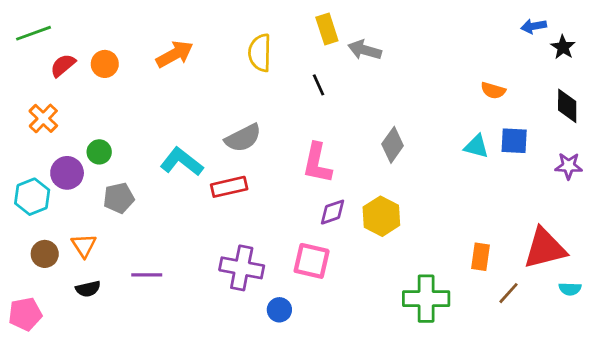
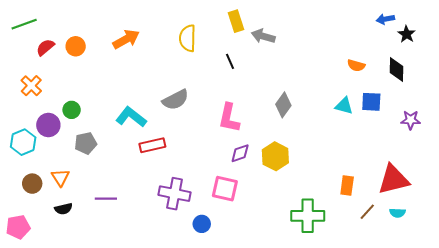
black diamond: (567, 106) -> (396, 70), moved
red rectangle: (229, 187) -> (152, 145), moved
cyan semicircle: (570, 289) -> (397, 213), moved

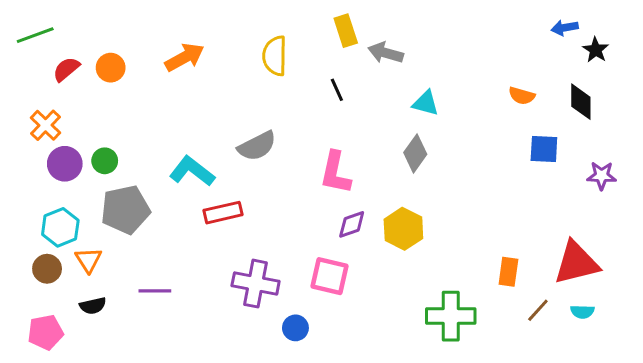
cyan triangle: (344, 106) -> (426, 103), moved
purple circle: (48, 125) -> (65, 164), moved
cyan hexagon: (23, 142) -> (60, 227), moved
gray pentagon: (86, 143) -> (125, 210), size x1.5
pink pentagon: (18, 227) -> (46, 332), moved

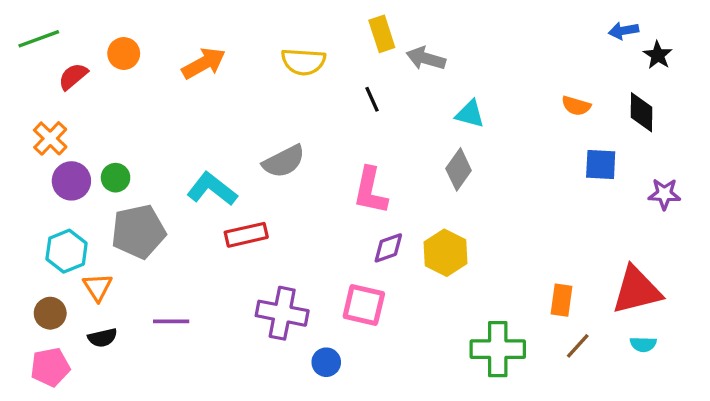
yellow semicircle: (275, 56) -> (303, 62), turned -87
orange circle: (111, 68) -> (124, 53), moved
brown circle: (47, 269) -> (50, 313), moved
brown line: (538, 310) -> (578, 346), moved

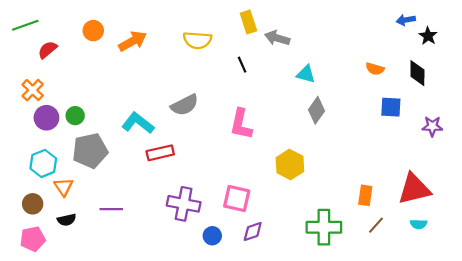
orange circle: (124, 53) -> (93, 31), moved
gray diamond: (459, 169) -> (316, 110), moved
purple diamond: (388, 248) -> (253, 231), moved

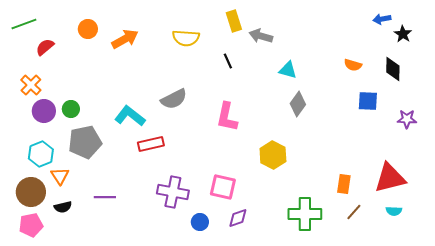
brown circle: (33, 204) -> (31, 192), size x1.5

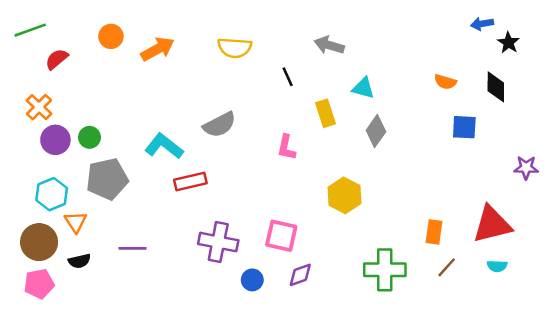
yellow rectangle: (234, 21) -> (325, 113), moved
pink L-shape: (227, 117) -> (286, 147), size x0.7
purple star: (407, 119) -> (526, 168), moved

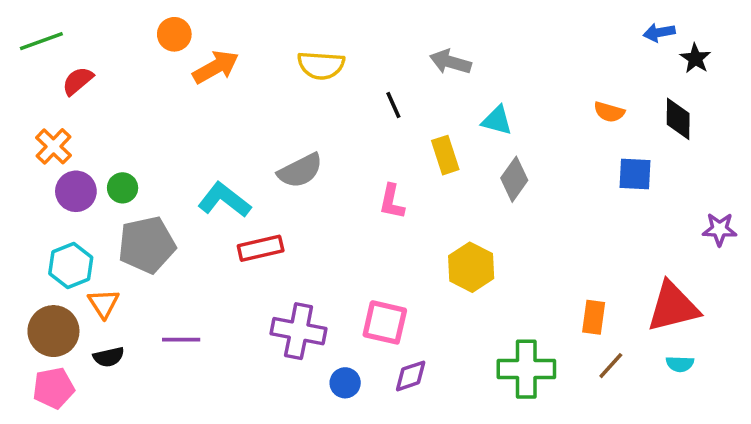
orange circle: (111, 36) -> (174, 34), moved

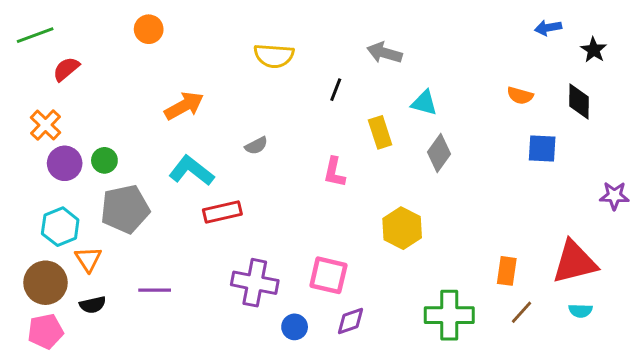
blue arrow: (659, 33) -> (548, 28), moved
orange arrow: (216, 67) -> (184, 106), moved
black line: (393, 105) -> (336, 90), turned 45
gray semicircle: (300, 171) -> (256, 146), size x0.6

